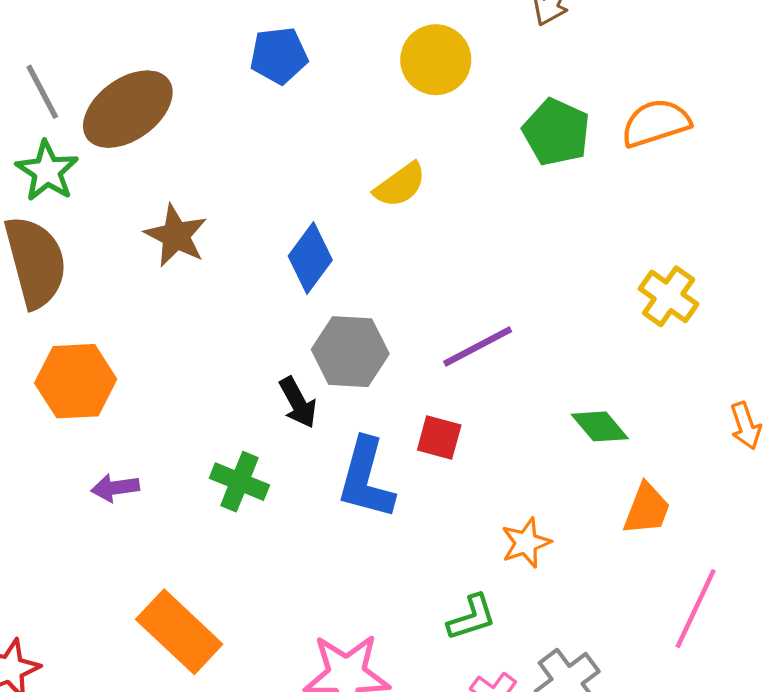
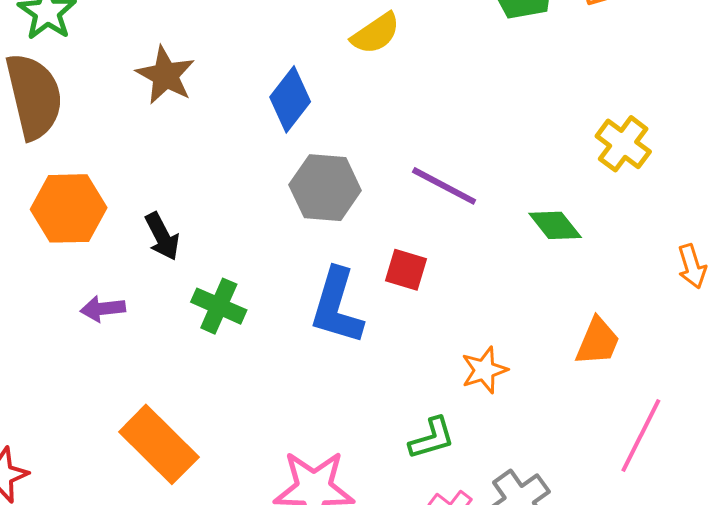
purple line: (478, 346) -> (444, 186), turned 54
black arrow: (298, 403) -> (162, 236), moved
green diamond: (600, 426) -> (555, 225), moved

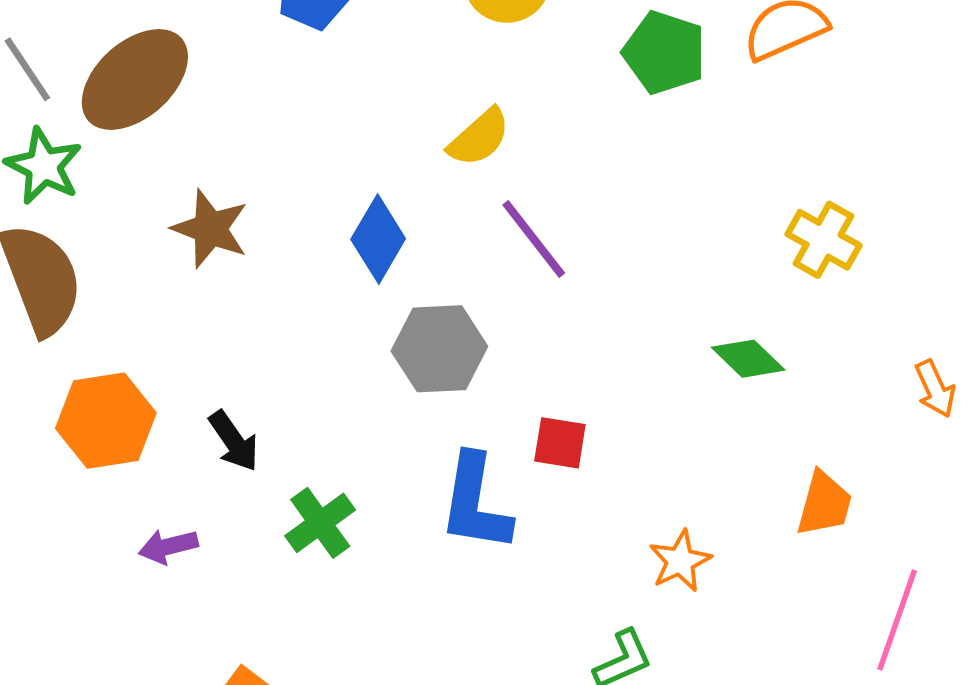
purple line: (444, 186) -> (534, 239), moved, turned 32
green cross: (219, 306) -> (320, 523), turned 38

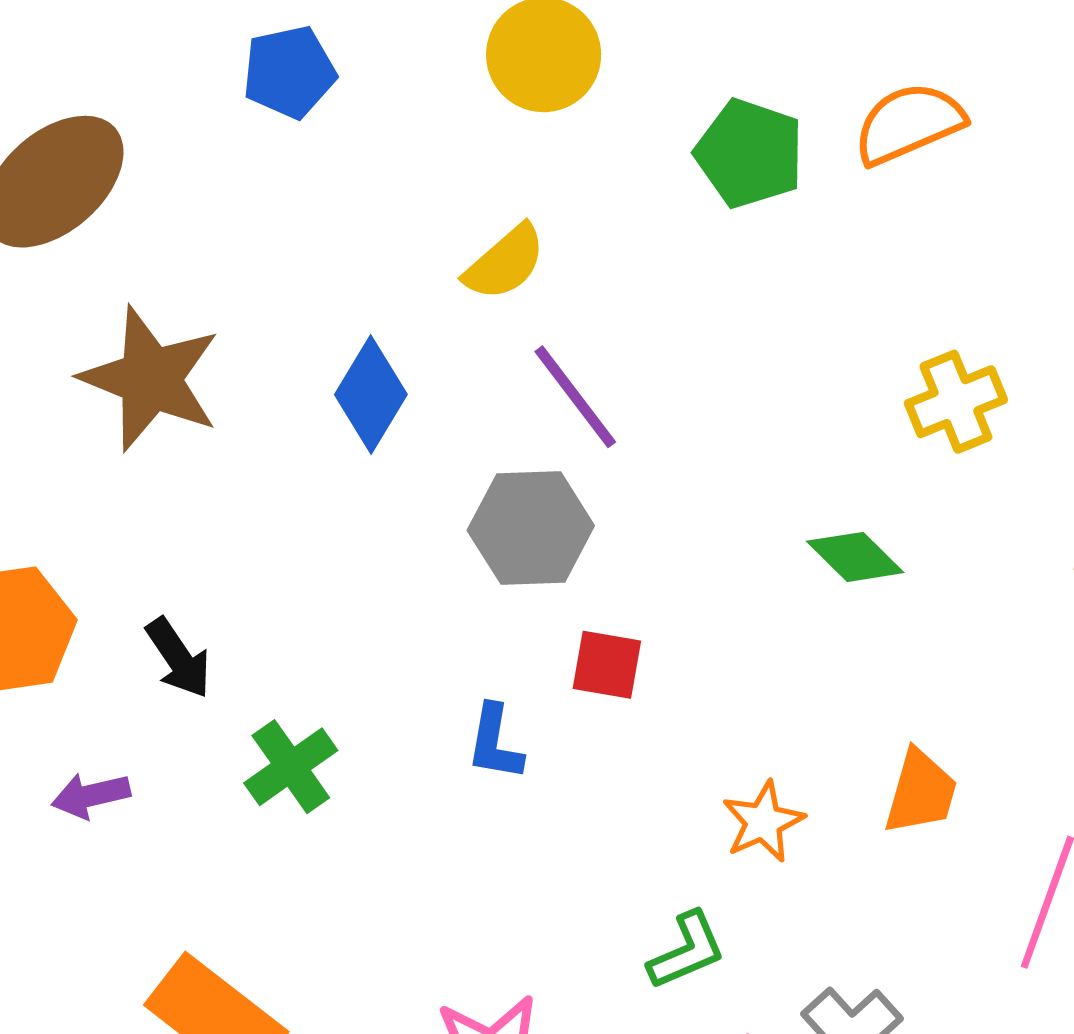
brown star: (210, 229) -> (150, 379), size x1.4
yellow cross: (824, 240) -> (956, 402), turned 38
gray hexagon: (439, 349) -> (531, 528), moved
blue L-shape: (475, 503) -> (495, 743), size x0.6
orange trapezoid: (824, 504) -> (921, 792), moved

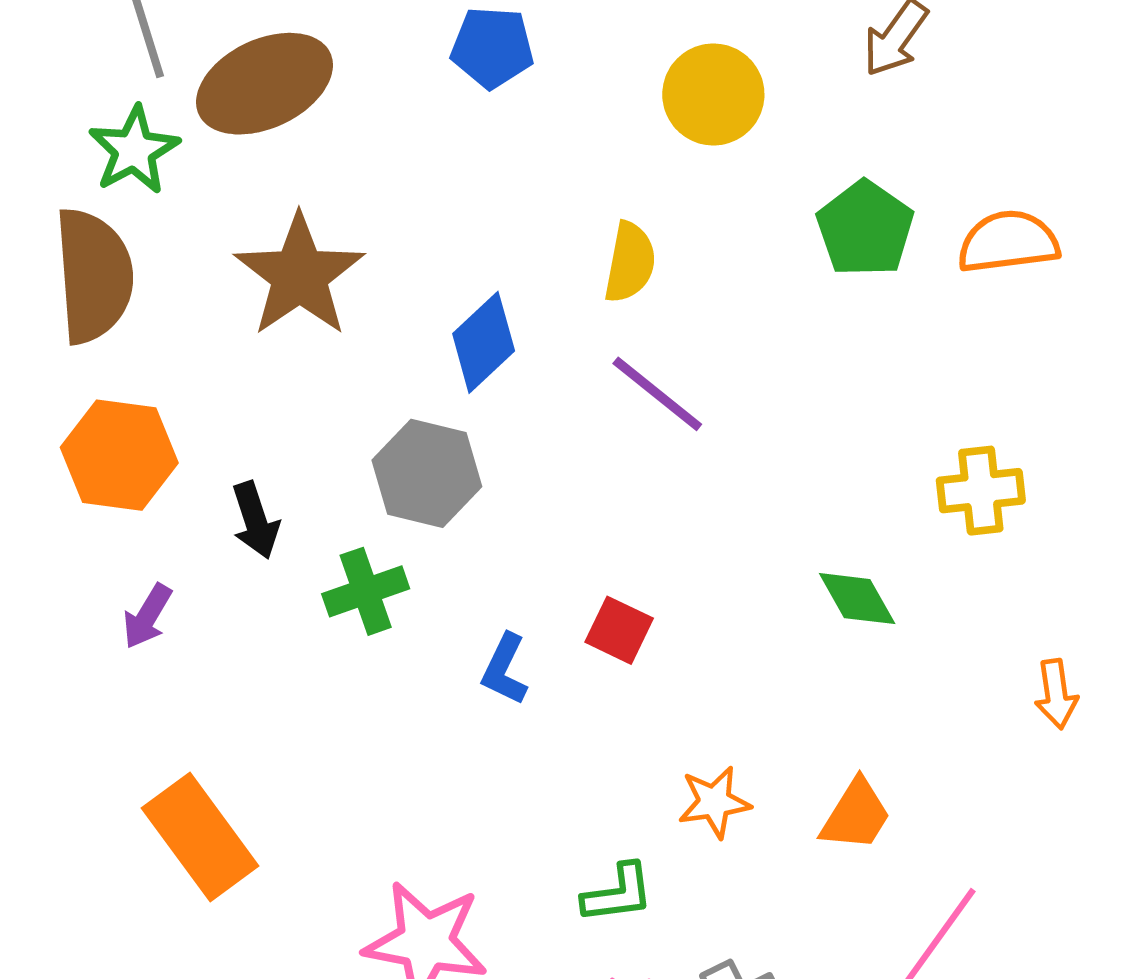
yellow semicircle: (505, 263) -> (630, 262), turned -54
purple line: (575, 397) -> (657, 394), turned -30
gray hexagon: (531, 528) -> (427, 473), moved
green cross: (291, 767) -> (366, 591), moved
purple arrow: (91, 795) -> (147, 616), turned -62

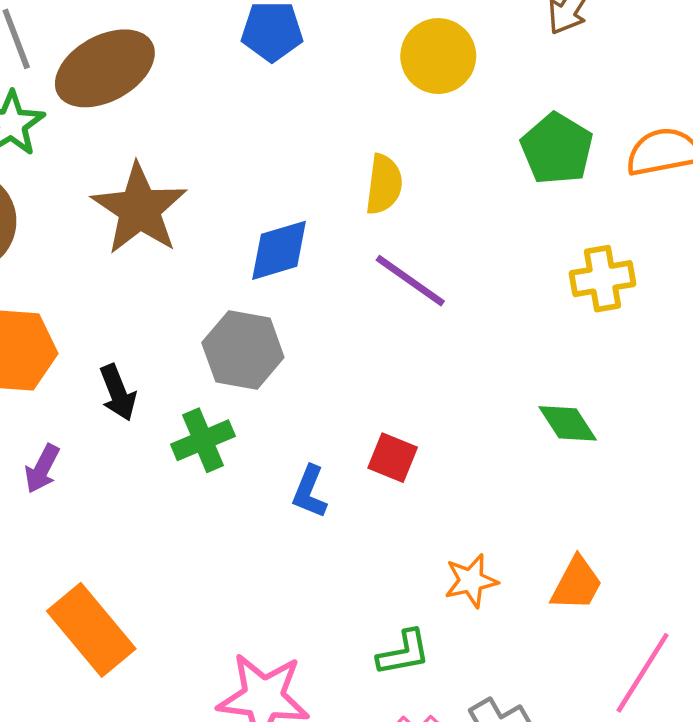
blue diamond: (484, 342) -> (279, 250), turned 30
yellow cross: (981, 491) -> (602, 279), moved

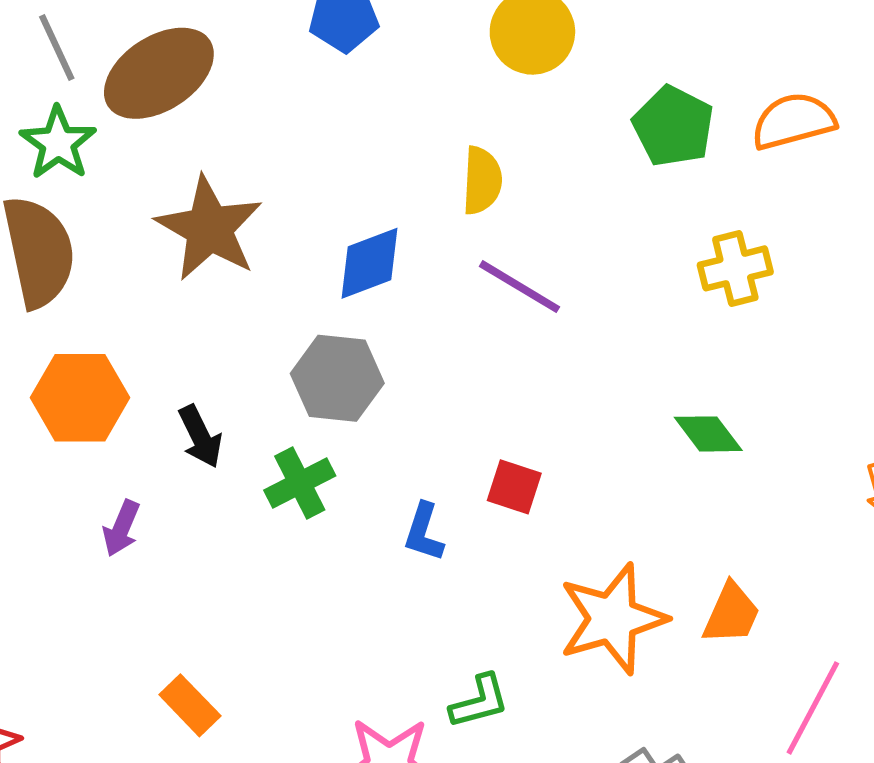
orange star: (471, 581) -> (613, 619), size x1.8
orange rectangle: (91, 630) -> (190, 705), size x0.6
green L-shape: (404, 653) -> (479, 701), moved

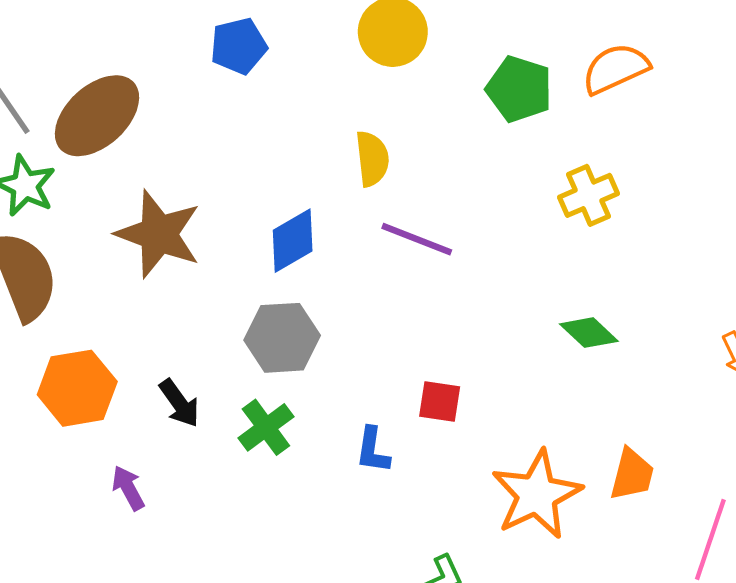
purple arrow: (121, 528) -> (128, 488), turned 138

